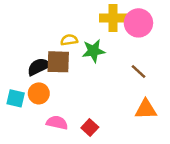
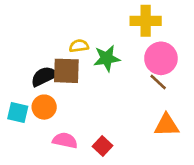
yellow cross: (113, 18) -> (146, 21), moved
pink circle: (138, 23) -> (161, 58), moved

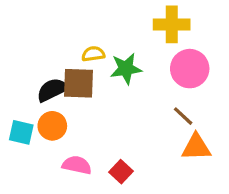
brown line: (158, 82) -> (183, 116), moved

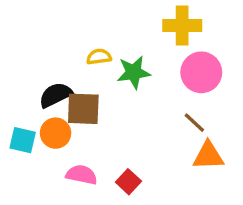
brown square: (78, 83) -> (83, 109), moved

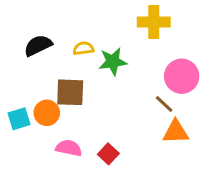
pink circle: (201, 72) -> (182, 76), moved
black semicircle: (56, 95) -> (38, 45), moved
cyan square: (23, 140) -> (19, 119), turned -30

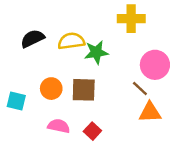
yellow semicircle: (83, 48) -> (71, 41), size x1.5
brown square: (70, 92) -> (84, 90), moved
orange circle: (47, 113) -> (51, 89), moved
cyan square: (19, 119) -> (16, 101), turned 30

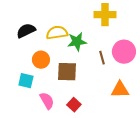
orange circle: (51, 89) -> (41, 60), moved
brown line: (140, 89) -> (102, 58), moved, turned 32
cyan square: (16, 101) -> (26, 81), moved
pink semicircle: (59, 126) -> (47, 101), turned 48

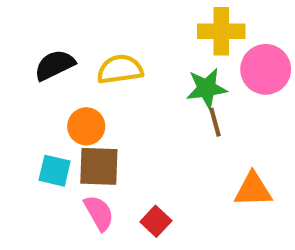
green star: (77, 42) -> (207, 88), moved
pink circle: (124, 52) -> (266, 69), moved
brown square: (67, 72) -> (99, 166), moved

